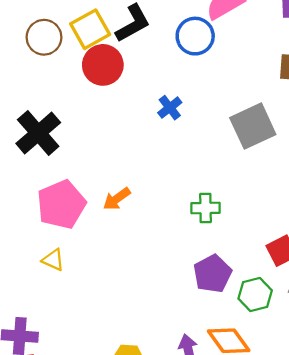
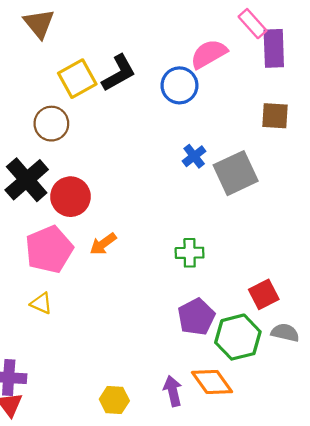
brown circle: (44, 37) -> (51, 124), moved
red circle: (103, 65) -> (70, 197), moved
blue cross: (170, 108) -> (194, 156), moved
green hexagon: (255, 295) -> (238, 337), size x1.4

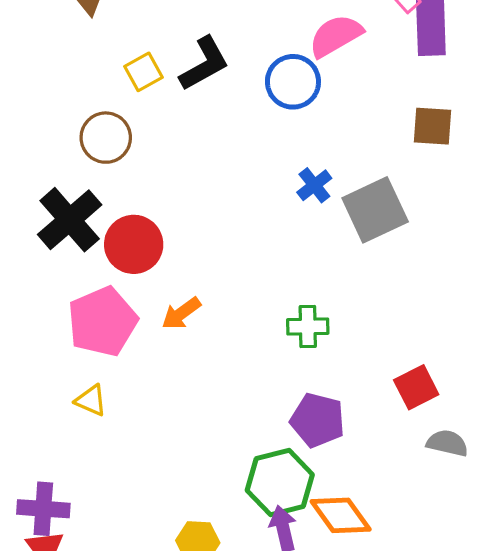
yellow square: (77, 79) -> (144, 72), size x0.7
purple pentagon: (196, 317) -> (318, 420), turned -30
green hexagon: (238, 337) -> (280, 482), moved

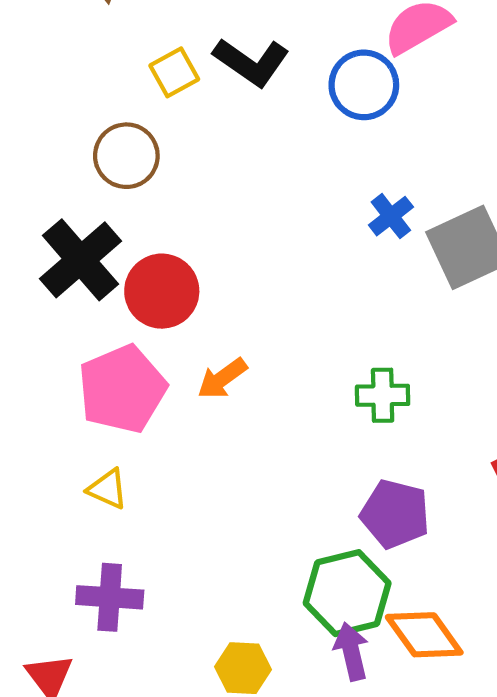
black L-shape: (204, 64) -> (251, 62), turned 64
purple cross: (43, 509) -> (110, 597), moved

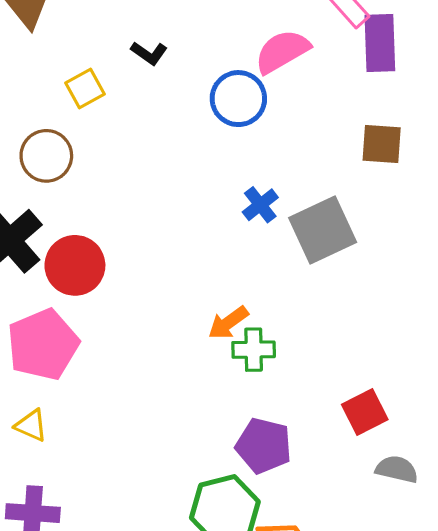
black L-shape: (251, 62) -> (149, 53), moved, size x0.6
orange arrow: (222, 379) -> (228, 323), moved

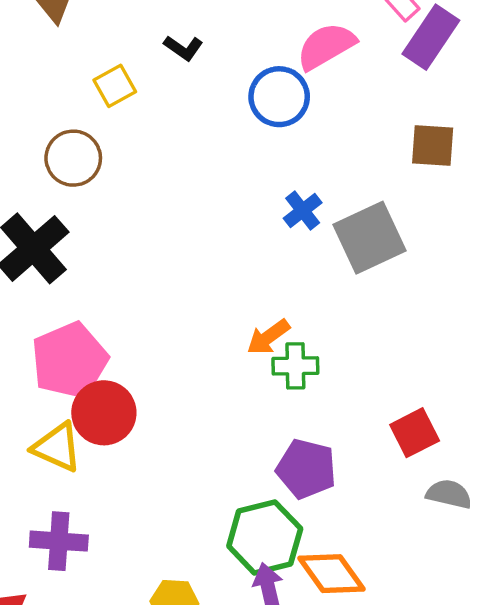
purple rectangle: (380, 43) -> (431, 37), turned 36
red circle: (75, 265) -> (104, 413), moved
yellow triangle: (31, 425) -> (57, 447), size x1.4

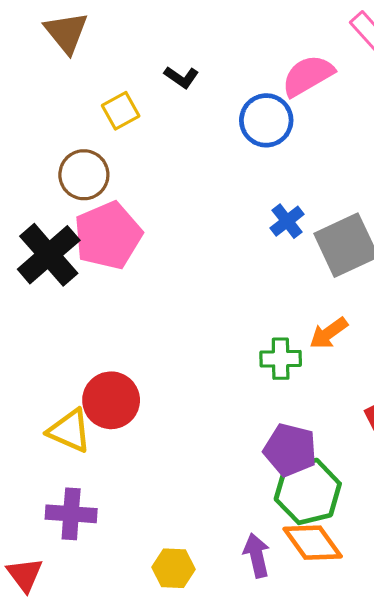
orange arrow: (268, 337) -> (329, 333), moved
pink pentagon: (70, 360) -> (108, 236), moved
green hexagon: (265, 537) -> (308, 491), moved

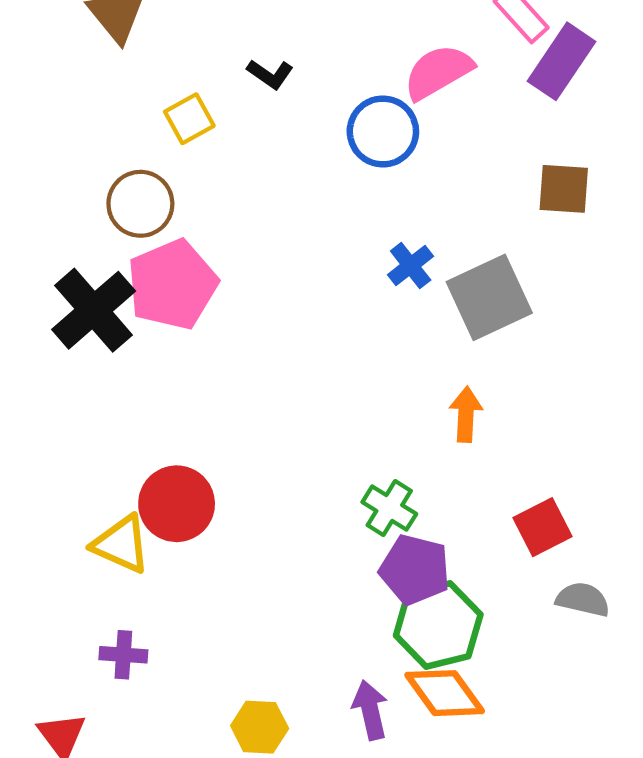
orange arrow: (329, 333) -> (466, 414), turned 129
green cross: (281, 359) -> (389, 508), moved, turned 33
purple cross: (71, 514) -> (123, 655), size x0.7

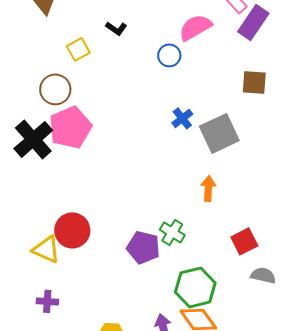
blue circle: (383, 131) -> (169, 55), size x0.7
purple pentagon: (415, 570) -> (143, 247), moved

